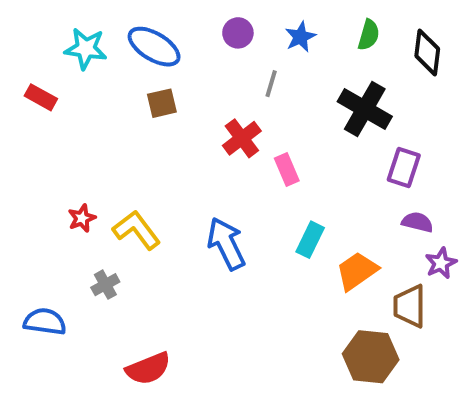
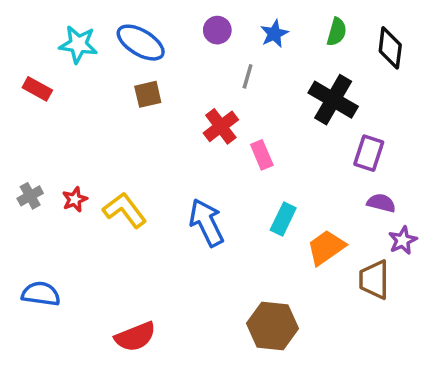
gray cross: (105, 285) -> (30, 196), moved
brown hexagon: (371, 357) -> (273, 326), moved

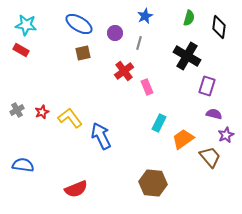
purple circle: (217, 30) -> (115, 33), moved
blue star: (274, 34) -> (145, 16), moved
cyan star: (78, 44) -> (26, 25), moved
blue arrow: (207, 223) -> (101, 136), moved
brown trapezoid: (374, 280) -> (210, 157), turned 140

